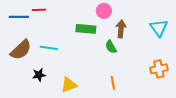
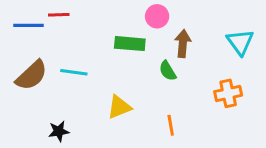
orange cross: (159, 69) -> (228, 93), moved
black star: (39, 75) -> (59, 131), moved
yellow triangle: (69, 85) -> (119, 107), moved

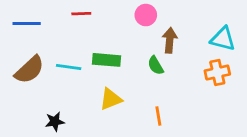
red line: (59, 15) -> (81, 14), moved
cyan triangle: (240, 42) -> (223, 39), turned -40
green rectangle: (130, 44) -> (107, 60), moved
orange cross: (228, 93) -> (217, 73), moved

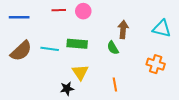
pink circle: (146, 15) -> (83, 11), moved
orange cross: (217, 73) -> (156, 64), moved, turned 30
yellow triangle: (111, 99) -> (80, 72), turned -42
black star: (55, 122) -> (67, 89), moved

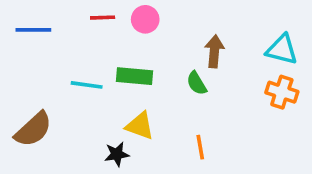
brown semicircle: (21, 51) -> (33, 129), moved
orange cross: (156, 64) -> (282, 92), moved
yellow triangle: (80, 72) -> (140, 126), turned -36

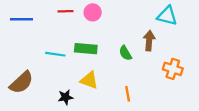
cyan triangle: (282, 49) -> (167, 16), moved
brown arrow: (214, 51) -> (149, 41), moved
orange cross: (282, 92) -> (173, 69), moved
black star: (117, 154) -> (66, 97), moved

